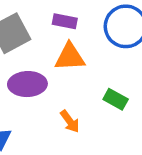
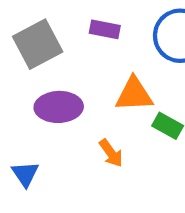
orange triangle: (70, 57) -> (134, 94), moved

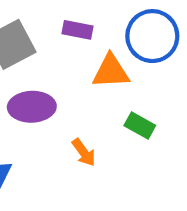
orange triangle: (134, 94) -> (111, 71), moved

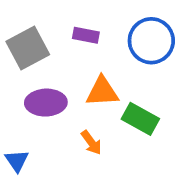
orange triangle: (111, 71) -> (102, 92), moved
green rectangle: (140, 125) -> (140, 119), size x1.4

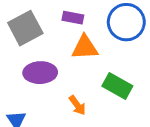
orange triangle: (102, 92) -> (85, 47), moved

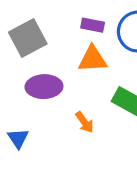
purple rectangle: (73, 18) -> (93, 25), moved

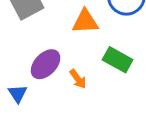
purple ellipse: (44, 87) -> (46, 64), moved, turned -44

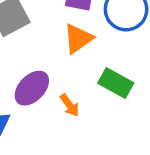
orange triangle: (85, 22) -> (78, 38), turned -32

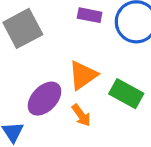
orange triangle: (78, 38) -> (83, 75), moved

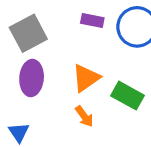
purple ellipse: (44, 99) -> (32, 78), moved, turned -40

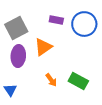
orange triangle: (86, 78) -> (43, 47), moved
green rectangle: (127, 96) -> (78, 81), moved

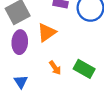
blue triangle: (10, 90) -> (21, 82), moved

